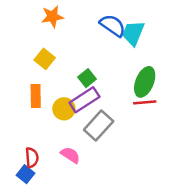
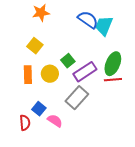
purple rectangle: (84, 100) -> (85, 72), moved
yellow circle: (64, 109) -> (50, 74), moved
blue square: (25, 174) -> (39, 109), moved

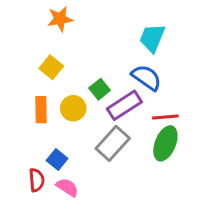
blue semicircle: (88, 20) -> (146, 78), moved
green ellipse: (113, 64) -> (165, 143), moved
pink semicircle: (55, 121) -> (67, 187), moved

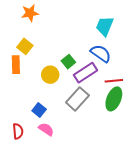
orange star: (60, 19) -> (30, 13), moved
yellow square: (51, 67) -> (25, 46), moved
orange rectangle: (41, 110) -> (16, 65), moved
red semicircle: (37, 180) -> (18, 131), moved

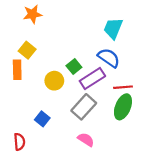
pink semicircle: (46, 129) -> (86, 140), moved

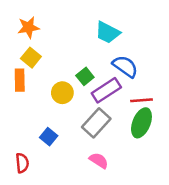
orange star: (32, 14) -> (28, 27), moved
cyan trapezoid: (113, 28) -> (108, 32), moved, turned -85

